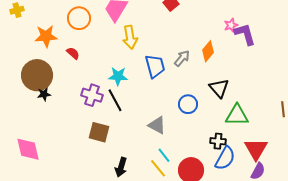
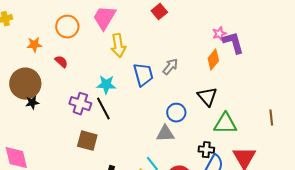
orange star: (46, 36) -> (34, 45), size x0.7
orange diamond: (208, 51) -> (213, 60), moved
gray triangle: (157, 125) -> (165, 134), moved, turned -30

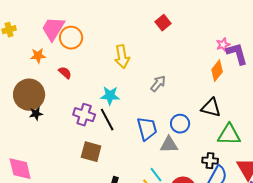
pink trapezoid: (104, 18) -> (53, 29), moved
gray arrow: (170, 67) -> (158, 84), moved
blue trapezoid: (143, 75) -> (147, 129), moved
black triangle: (207, 97) -> (211, 108), turned -35

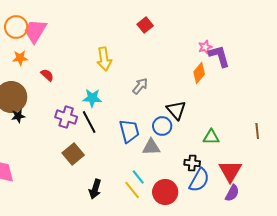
orange circle: (71, 38) -> (16, 27), moved
black triangle: (211, 108) -> (176, 110), moved, turned 35
green triangle: (229, 135) -> (211, 137), size x0.7
brown square: (91, 152) -> (73, 154), turned 35

